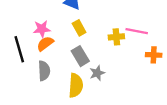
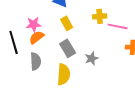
yellow cross: (116, 37) -> (100, 16), moved
gray star: (97, 73) -> (92, 58), moved

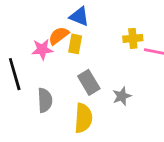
yellow rectangle: (67, 23) -> (75, 44), moved, turned 40
orange semicircle: (37, 37) -> (59, 36), moved

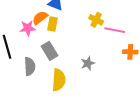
yellow cross: (133, 38) -> (96, 20), turned 32
gray rectangle: (89, 82) -> (49, 51), moved

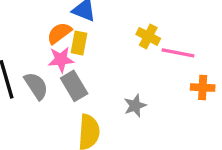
pink star: (28, 28) -> (61, 60), moved
gray semicircle: (30, 66) -> (36, 86), moved, turned -30

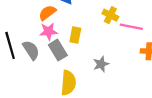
yellow rectangle: (79, 43) -> (75, 35), moved

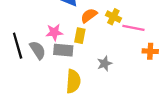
orange semicircle: (47, 13) -> (89, 16), moved
gray rectangle: (58, 50) -> (63, 50), turned -54

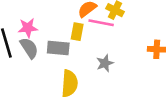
pink line: (133, 28) -> (101, 23), moved
pink star: (54, 32) -> (28, 28), moved

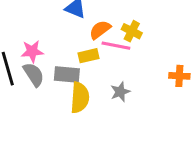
yellow rectangle: (77, 32) -> (88, 56), turned 66
yellow semicircle: (70, 83) -> (80, 98), moved

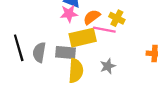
pink star: (32, 51) -> (69, 14), moved
yellow rectangle: (88, 56) -> (83, 38), size x1.6
gray semicircle: (34, 74) -> (39, 52), turned -138

